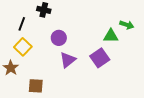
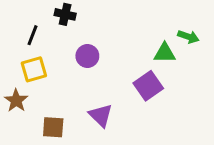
yellow square: (23, 47) -> (34, 69), turned 30
purple triangle: (68, 60) -> (101, 115), moved, turned -36

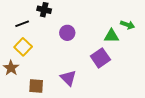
black line: (32, 35) -> (22, 24), turned 48
purple circle: (87, 56) -> (67, 33), moved
yellow square: (34, 69) -> (23, 47), turned -30

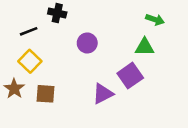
green arrow: (127, 25) -> (155, 20), moved
purple triangle: (68, 78) -> (103, 94), moved, turned 48
brown square: (36, 86) -> (46, 94), moved

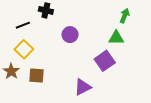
green arrow: (155, 20) -> (125, 16), turned -88
purple triangle: (103, 94) -> (83, 87), moved

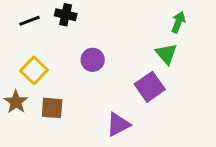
black line: (23, 25) -> (30, 21), moved
purple circle: (70, 35) -> (93, 60), moved
green triangle: (116, 38) -> (166, 54), turned 49

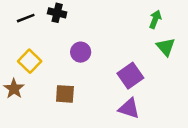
green triangle: (166, 54) -> (166, 47), moved
brown square: (52, 108) -> (65, 94), moved
purple triangle: (118, 124) -> (129, 108), moved, turned 45

